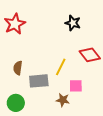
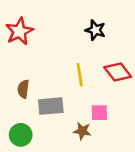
yellow line: (61, 67) -> (80, 75), moved, turned -36

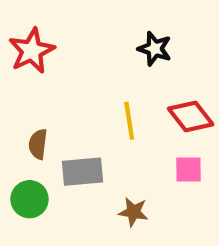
pink square: (99, 113) -> (189, 170), moved
green circle: (21, 135) -> (30, 199), moved

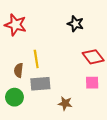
red star: (32, 51) -> (16, 25), turned -30
yellow line: (129, 121) -> (36, 59), moved

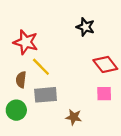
red star: (16, 25) -> (26, 42), moved
yellow line: (36, 59) -> (41, 67), turned -36

